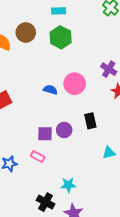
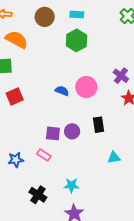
brown circle: (26, 33) -> (45, 17), moved
black cross: (46, 202) -> (38, 195), moved

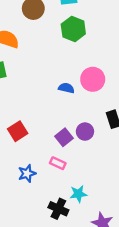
red square: (15, 97) -> (18, 131), moved
purple square: (53, 133) -> (64, 137), turned -35
cyan star: (71, 185) -> (78, 194), moved

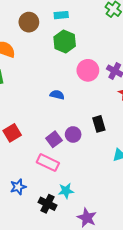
pink circle: (93, 79) -> (88, 70), moved
pink rectangle: (58, 163) -> (48, 163), size x1.5
blue star: (27, 174) -> (18, 187), moved

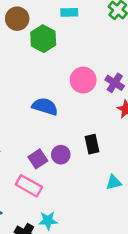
cyan rectangle: (61, 15) -> (69, 12), moved
green hexagon: (65, 42) -> (43, 39), moved
blue semicircle: (57, 95) -> (45, 107), size x1.5

